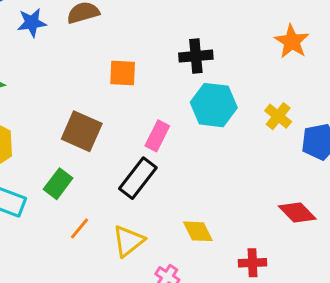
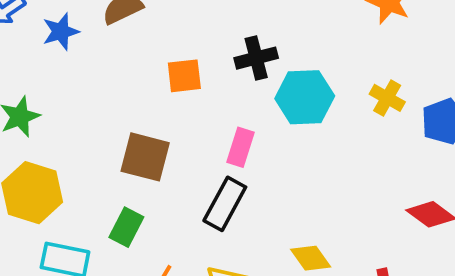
black cross: (196, 56) -> (256, 58), moved

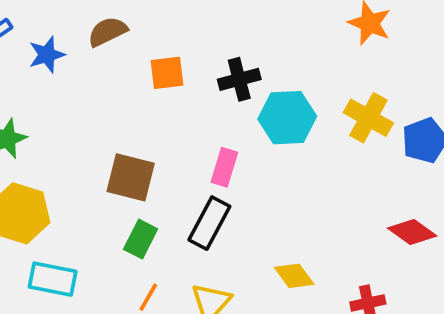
orange square: (184, 76) -> (167, 73), moved
yellow cross: (387, 98) -> (368, 118), size x1.4
green rectangle: (126, 227) -> (141, 239), moved

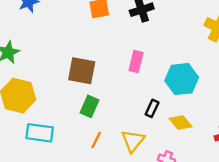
cyan hexagon: (287, 118) -> (182, 79), moved
black rectangle: (209, 223) -> (152, 108), moved, size x0.6

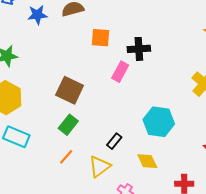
pink rectangle: (136, 62) -> (120, 72), moved
black rectangle: (152, 108) -> (114, 141), moved

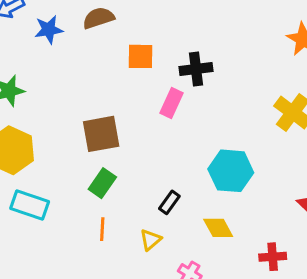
brown square: (70, 90) -> (101, 134), turned -32
orange line: (66, 157) -> (102, 229), turned -35
yellow triangle: (99, 166) -> (151, 240), size x0.7

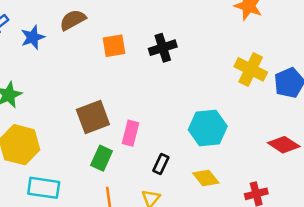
pink rectangle: (171, 103) -> (131, 133), moved

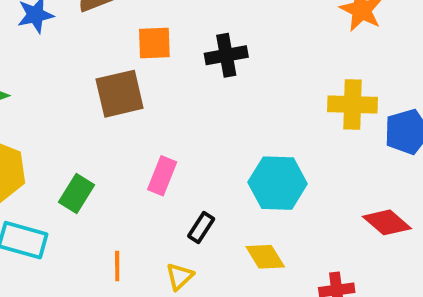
yellow cross: (251, 69) -> (353, 104), turned -32
brown square: (93, 117) -> (120, 94), moved
green rectangle: (102, 158) -> (77, 194), moved

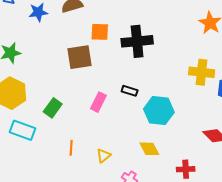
black cross: (226, 55) -> (137, 41), size x1.4
black rectangle: (201, 227) -> (130, 91), moved, turned 70

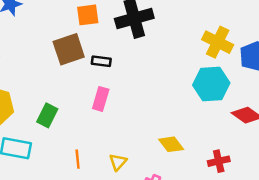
yellow cross: (202, 72) -> (218, 42), turned 30
black rectangle: (130, 91) -> (101, 61), moved
cyan hexagon: (159, 111) -> (211, 84), moved

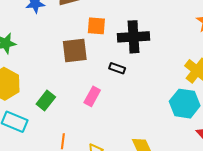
black rectangle: (101, 61) -> (117, 68), moved

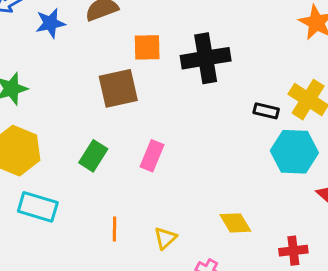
black rectangle: (117, 68) -> (266, 111), moved
green rectangle: (46, 100) -> (93, 156), moved

